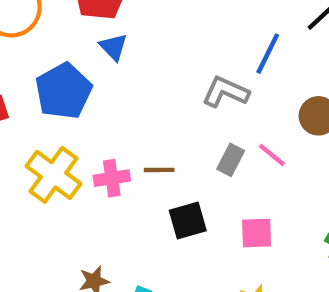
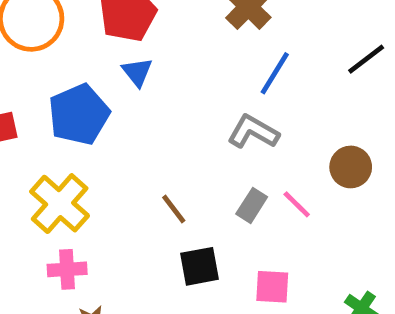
blue line: (268, 54) -> (275, 73), moved
brown line: (159, 170) -> (174, 209), turned 48
pink cross: (112, 178) -> (67, 269), moved

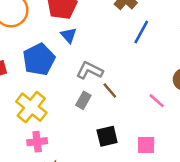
gray L-shape: (253, 132) -> (90, 70), moved
gray rectangle: (252, 205) -> (83, 100), moved
brown line: (174, 209) -> (110, 90), moved

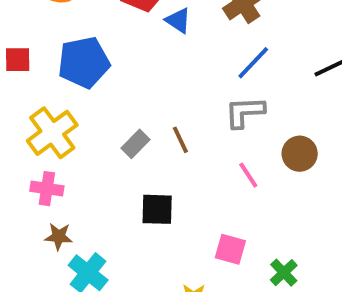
blue triangle: (69, 35) -> (178, 20), moved, turned -30
gray L-shape: (90, 70) -> (245, 112), moved, turned -44
pink square: (146, 145) -> (230, 249), moved

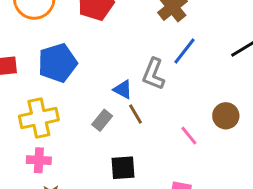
blue triangle: (178, 20) -> (123, 89), moved
gray L-shape: (245, 112) -> (154, 74), moved, turned -60
yellow cross: (52, 133) -> (39, 118), turned 30

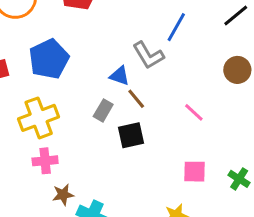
gray L-shape: (154, 74) -> (148, 55), turned -44
brown circle: (226, 116) -> (237, 70), moved
black square: (123, 168) -> (131, 135), moved

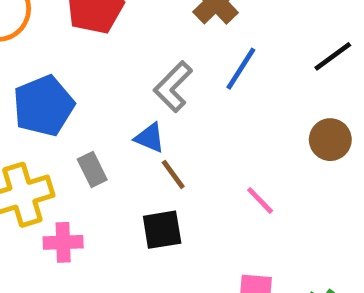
gray L-shape: (148, 55) -> (173, 87), moved, turned 72
gray rectangle: (103, 110) -> (92, 170), moved, turned -60
pink cross: (45, 161) -> (63, 242), moved

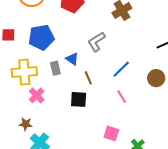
blue line: (241, 69) -> (121, 69), moved
blue triangle: (150, 138) -> (72, 59), moved
pink cross: (63, 242) -> (37, 95), turned 35

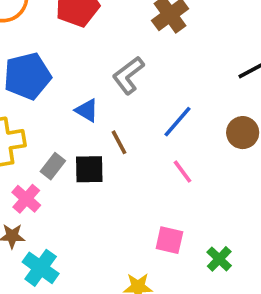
gray rectangle: (55, 68) -> (53, 166), moved, turned 56
pink cross: (37, 95) -> (26, 199), moved
black square: (79, 99) -> (89, 169), moved

